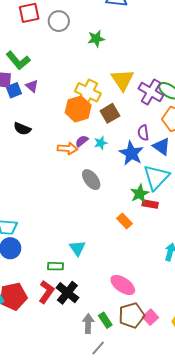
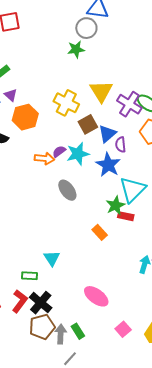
gray circle: (59, 21) -> (86, 28), moved
orange hexagon: (78, 109) -> (25, 117), moved
cyan star: (101, 143) -> (78, 154), size x1.6
blue triangle: (162, 146) -> (107, 134), moved, turned 42
brown pentagon: (132, 315) -> (42, 327), moved

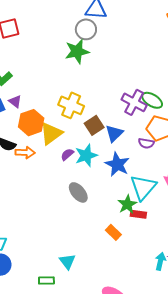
green star: (76, 49) -> (77, 51), size x1.4
yellow triangle: (101, 91) -> (51, 133), moved, turned 30
purple semicircle: (121, 145) -> (146, 143), moved, turned -70
orange arrow: (44, 158) -> (25, 153), moved

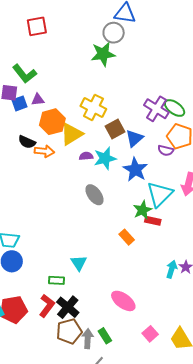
purple triangle: (15, 102) -> (38, 100), turned -48
purple semicircle: (67, 154) -> (86, 156), turned 32

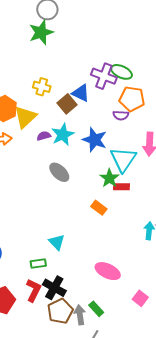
yellow cross: (93, 107) -> (42, 87), size x0.7
blue triangle: (134, 138) -> (81, 93), moved, turned -42

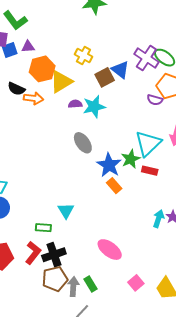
blue star: (95, 140) -> (109, 165), moved
red rectangle: (122, 187) -> (150, 171), moved
black cross: (54, 288) -> (54, 255), turned 30

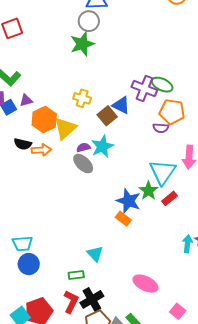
gray ellipse: (83, 143) -> (83, 164), moved
red rectangle: (150, 171) -> (169, 198), turned -42
orange rectangle: (114, 186) -> (123, 219), moved

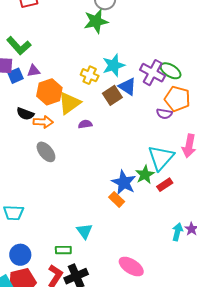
cyan star: (102, 146) -> (114, 65), moved
gray ellipse: (83, 164) -> (46, 152), moved
blue circle: (29, 264) -> (20, 255), moved

